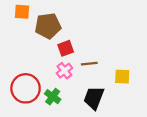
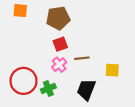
brown pentagon: (48, 26) -> (58, 18), moved
green cross: (53, 97) -> (48, 88), turned 32

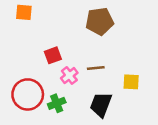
brown pentagon: (58, 18) -> (100, 21), moved
red square: (60, 44) -> (53, 55), moved

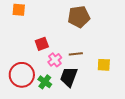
green cross: (57, 103) -> (45, 82), turned -32
black trapezoid: (101, 105) -> (69, 77), moved

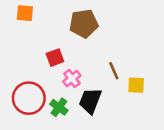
brown pentagon: (79, 17) -> (84, 24), moved
brown line: (76, 54) -> (114, 71), moved, turned 72

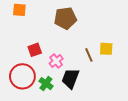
red square: (55, 58) -> (35, 50), moved
yellow square: (136, 85) -> (106, 49), moved

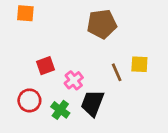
brown pentagon: (65, 18) -> (102, 24), moved
red circle: (22, 76) -> (29, 100), size x0.7

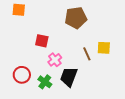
red square: (46, 66) -> (42, 41), moved, turned 32

